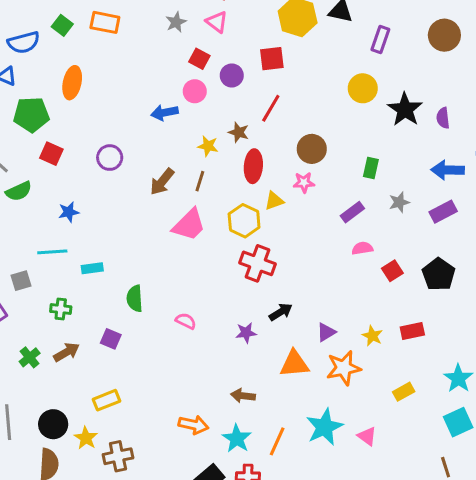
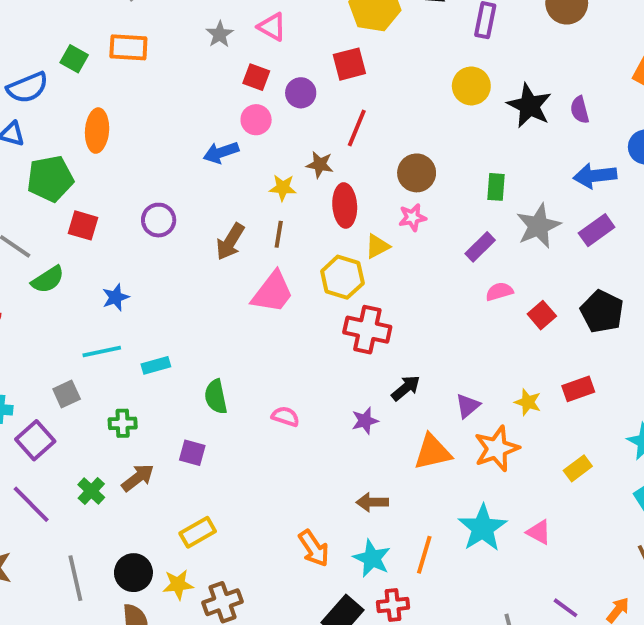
gray star: (399, 202) -> (538, 226), size x1.6
orange arrow: (193, 425) -> (314, 548), turned 52
yellow star: (86, 438) -> (178, 584), turned -30

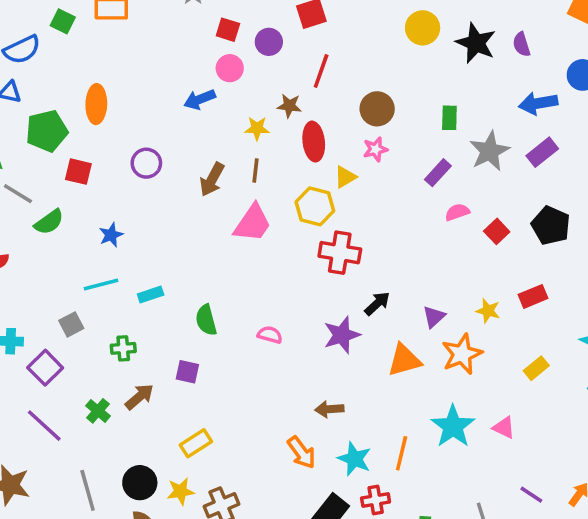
orange ellipse: (97, 131) -> (96, 104), moved
purple star: (365, 421) -> (342, 335), size x1.5
brown arrow: (372, 502) -> (329, 409), moved

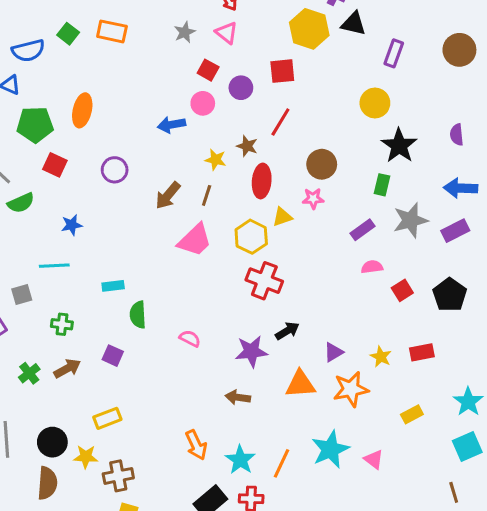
black star: (476, 43) -> (399, 146), moved
cyan rectangle: (151, 295) -> (113, 286), moved
brown arrow: (329, 409) -> (238, 397), moved

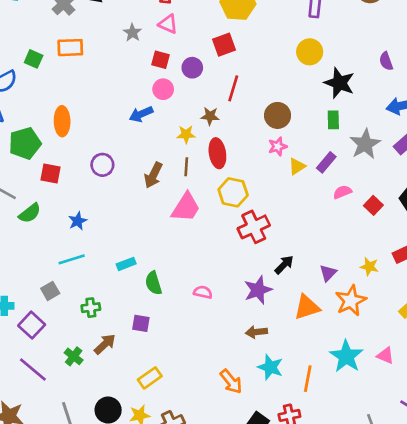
red ellipse: (262, 181) -> (217, 153), moved
yellow triangle: (282, 217) -> (297, 166), moved
red cross: (264, 281) -> (254, 227), turned -32
cyan star: (240, 460) -> (270, 367), moved

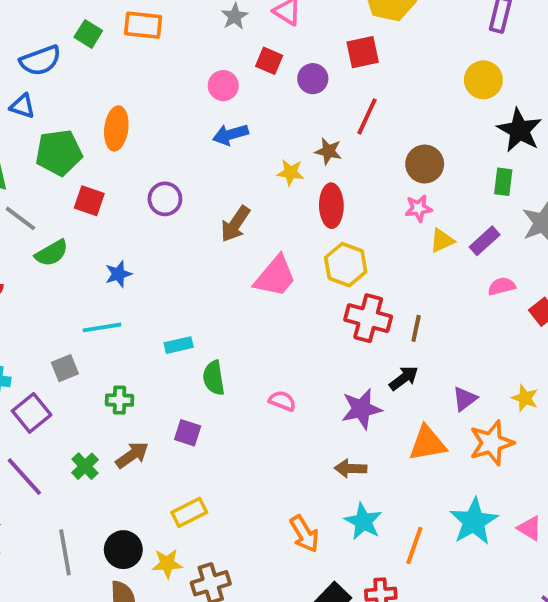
pink circle: (163, 89) -> (223, 86), moved
brown line: (186, 167) -> (416, 328), moved
red cross: (254, 227) -> (368, 318), turned 32

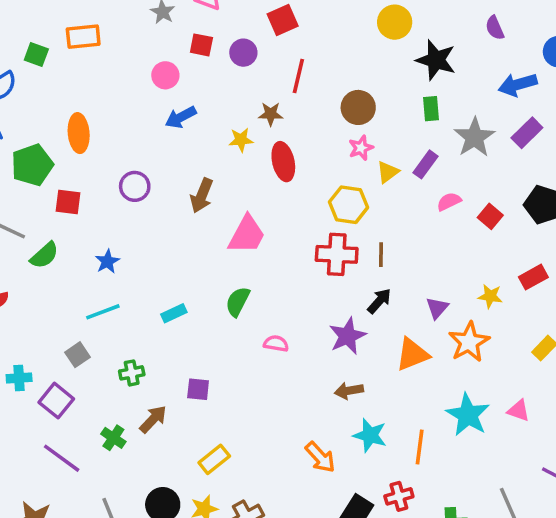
yellow hexagon: (346, 265) -> (348, 205), moved
green semicircle: (214, 378) -> (238, 302), moved, turned 48

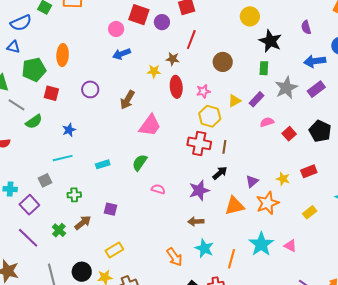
red square: (201, 45) -> (139, 15), size x1.5
pink star: (361, 148) -> (203, 91), moved

